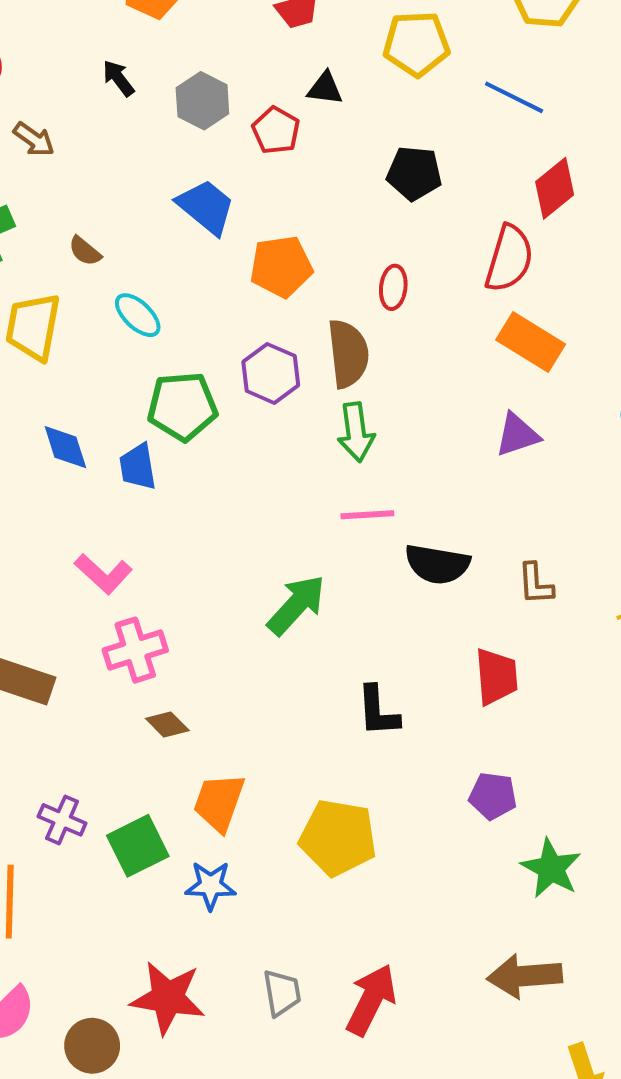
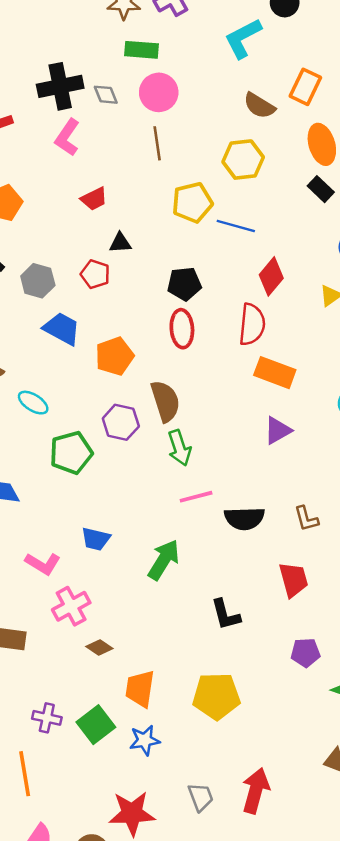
yellow pentagon: (416, 44) -> (192, 202), moved
gray hexagon: (202, 101) -> (38, 281), moved
red ellipse: (393, 287) -> (182, 329), moved, size x1.4
blue trapezoid: (138, 467) -> (96, 539), moved, turned -56

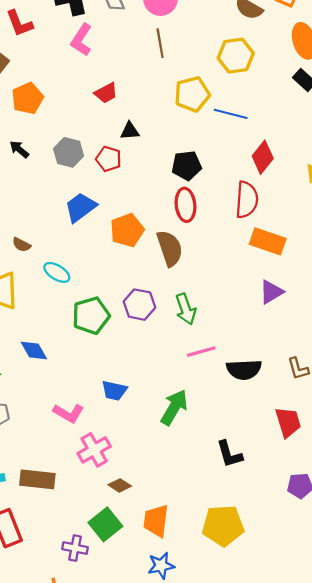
gray hexagon: (38, 281) -> (69, 152), moved
blue trapezoid: (62, 329) -> (80, 207), turned -64
brown semicircle: (165, 401) -> (170, 248), moved
purple hexagon: (121, 422) -> (139, 305), moved
green square: (96, 725) -> (105, 524), moved

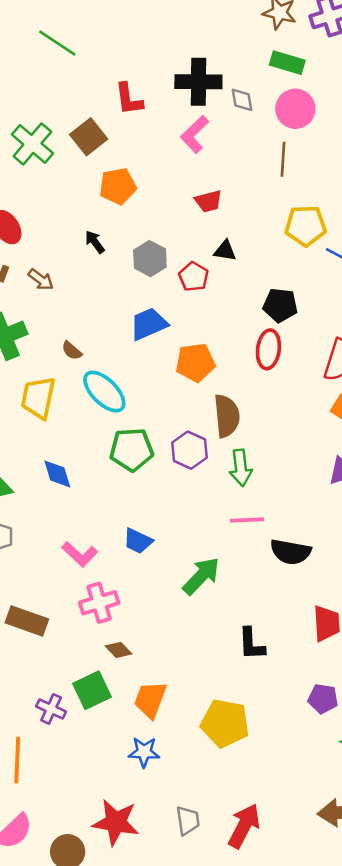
brown semicircle: (170, 248) -> (227, 416), moved
cyan ellipse: (57, 272) -> (104, 392), size x1.5

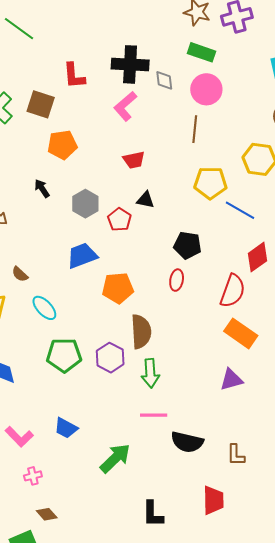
brown square: (89, 137) -> (41, 104), turned -36
red ellipse: (268, 349) -> (177, 280), size x0.7
cyan ellipse: (104, 392) -> (44, 308), size x0.7
pink cross: (99, 603) -> (33, 476), size x0.6

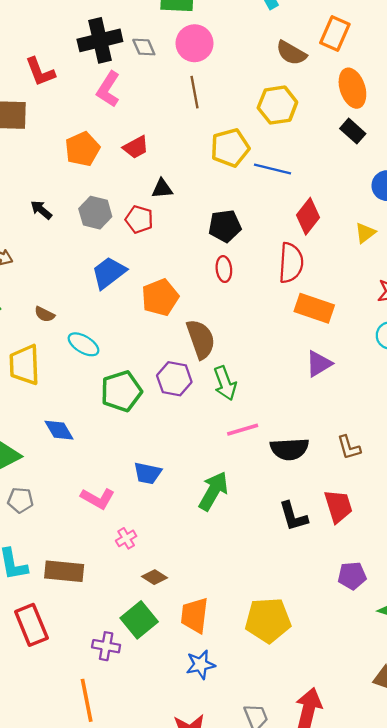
orange pentagon: (62, 145) -> (82, 149), moved
black L-shape: (153, 514) -> (293, 516), moved

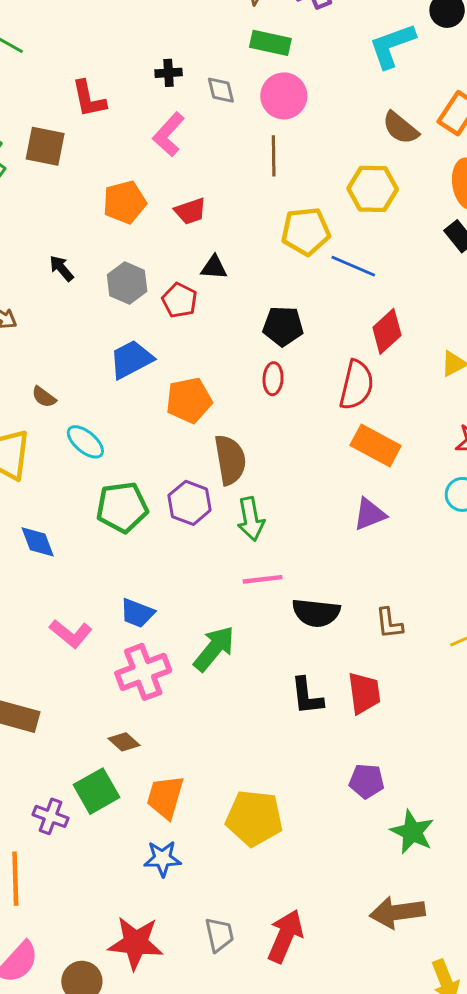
black cross: (100, 40) -> (169, 73), size x0.5
pink cross: (126, 538) -> (143, 672), moved, size x2.0

